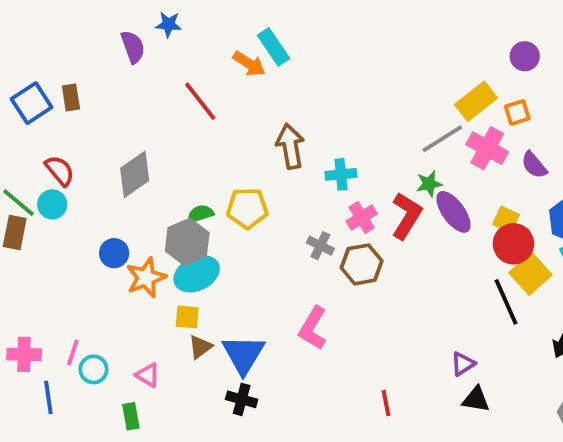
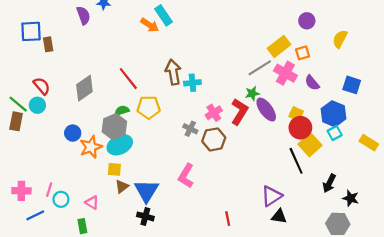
red line: (200, 101) -> (128, 79), moved
blue square: (32, 103) -> (31, 31), moved, turned 30
cyan cross: (341, 174) -> (192, 83), moved
purple triangle: (463, 364) -> (272, 196), size x1.5
blue line: (48, 398) -> (35, 215), turned 72

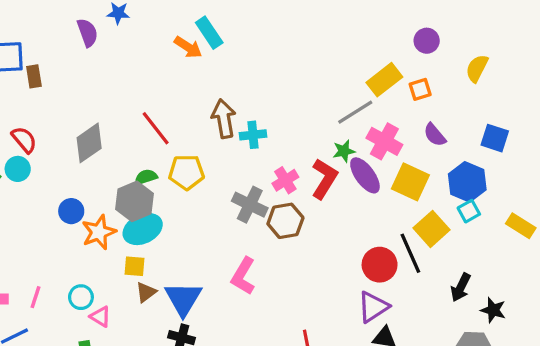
pink cross: (285, 73) -> (384, 141), moved
yellow square: (296, 114) -> (410, 182), size x1.6
red circle: (300, 128) -> (380, 265), moved
gray cross: (190, 129) -> (250, 205), size x1.5
cyan circle: (61, 199) -> (81, 297), moved

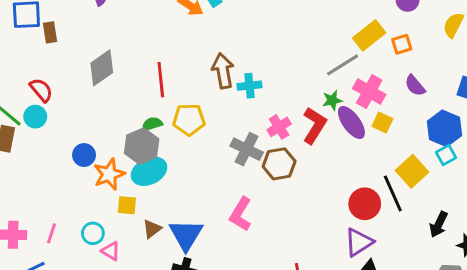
red line: (156, 128) -> (161, 80), turned 32
gray diamond: (89, 143) -> (102, 68), moved
yellow square: (410, 182) -> (382, 123), moved, size x0.6
yellow square: (135, 266) -> (127, 205), moved

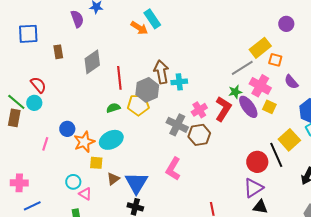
brown rectangle: (50, 32) -> (58, 52), moved
orange square: (402, 44) -> (275, 60), moved, turned 32
gray diamond: (102, 68) -> (92, 62), moved
gray hexagon: (142, 146) -> (147, 90), moved
pink line: (52, 233) -> (45, 144), moved

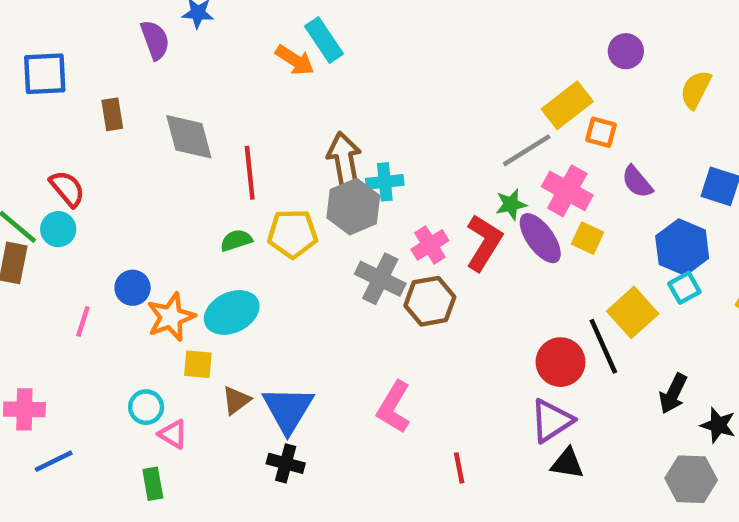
gray diamond: (92, 62) -> (189, 137), turned -70
gray hexagon: (147, 90) -> (353, 207), moved
pink L-shape: (173, 169) -> (394, 407), moved

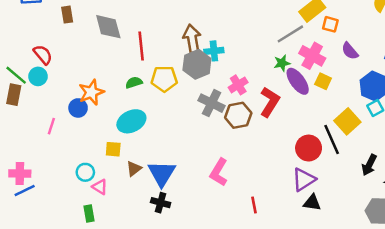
red L-shape: (484, 243) -> (270, 102), moved
orange star: (171, 317) -> (91, 92), moved
blue line: (54, 461) -> (25, 190), moved

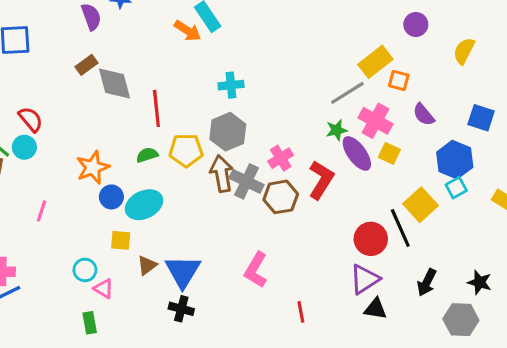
brown rectangle: (67, 15) -> (87, 65), moved, turned 63
brown arrow: (192, 39) -> (222, 174), moved
cyan cross: (214, 51) -> (231, 85), moved
blue circle: (78, 108) -> (111, 197), moved
black arrow: (369, 165) -> (427, 282), moved

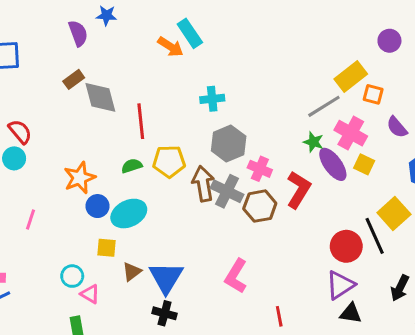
green star: (337, 130) -> (313, 142), turned 30
gray hexagon: (228, 132) -> (229, 144), moved
pink cross: (281, 158) -> (260, 169), turned -35

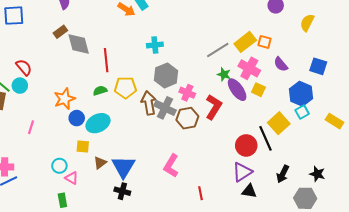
yellow rectangle: (351, 76) -> (245, 42), moved
gray line: (324, 106) -> (218, 50), moved

